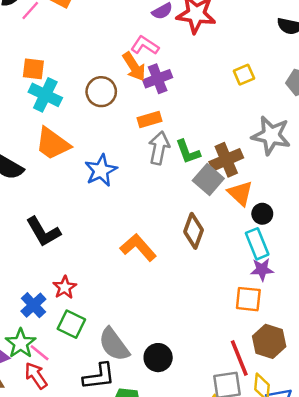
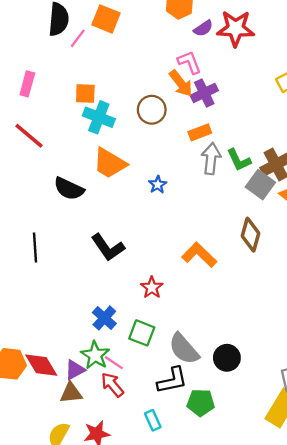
pink L-shape: (145, 45) -> (189, 62), turned 40
blue star: (101, 170) -> (158, 185), size x0.6
red star: (65, 287) -> (152, 288), moved

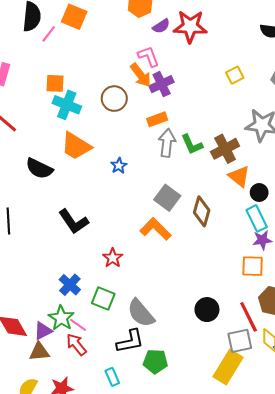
gray square: (260, 185) -> (167, 198), moved
black circle: (227, 358) -> (207, 310), moved

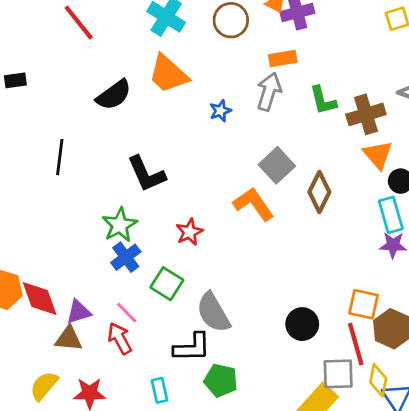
gray arrow: (167, 143) -> (269, 92), moved
black semicircle: (39, 169) -> (114, 95), turned -72
orange square: (253, 266) -> (364, 304), moved
green star: (61, 318) -> (120, 225), moved

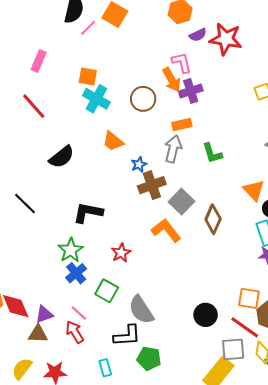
orange trapezoid: (168, 74) -> (113, 141), moved, size x0.7
brown cross: (366, 114) -> (152, 185), moved
black line: (60, 157) -> (25, 204), turned -50
black L-shape: (146, 174) -> (88, 213), turned 128
red line: (356, 344) -> (245, 327), turned -36

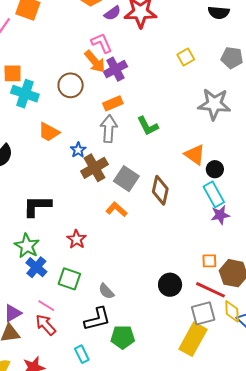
orange L-shape: (166, 230) -> (116, 209), size x0.7
orange square: (249, 298) -> (209, 261), size x0.7
gray semicircle: (141, 310) -> (106, 291), size x0.6

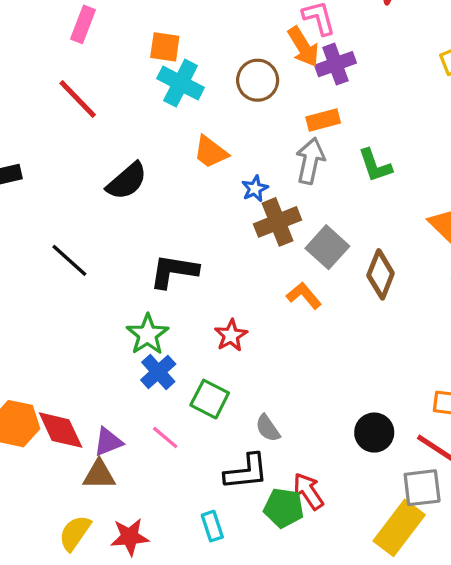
red arrow: (46, 325) -> (308, 491), moved

